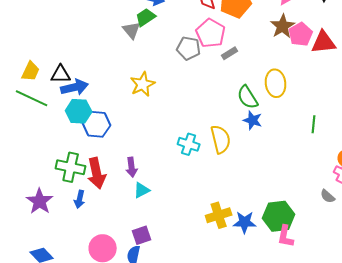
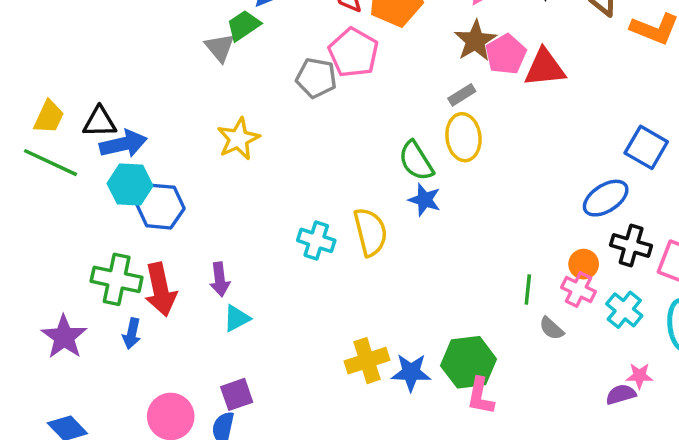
gray rectangle: (230, 53) -> (462, 95), moved
green line: (314, 124) -> (528, 289), moved

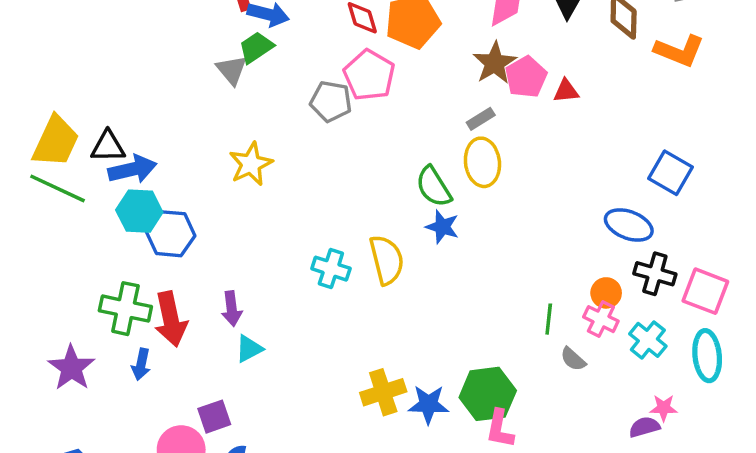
red triangle: (545, 68) -> (566, 91), size x0.6
yellow trapezoid: (49, 117) -> (56, 141), size x1.5
blue ellipse: (606, 198) -> (629, 225), turned 54
purple square: (237, 394) -> (214, 417), moved

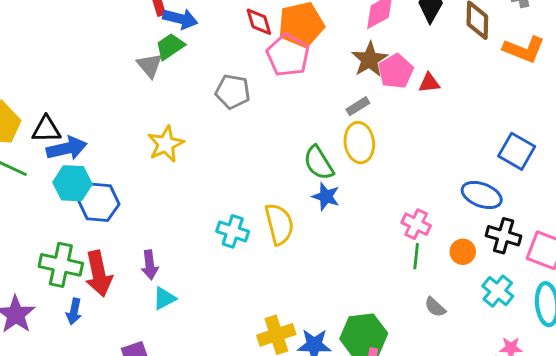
pink pentagon: (369, 75) -> (288, 55), moved
green line: (549, 319) -> (416, 256), moved
pink cross: (601, 319) -> (416, 224), moved

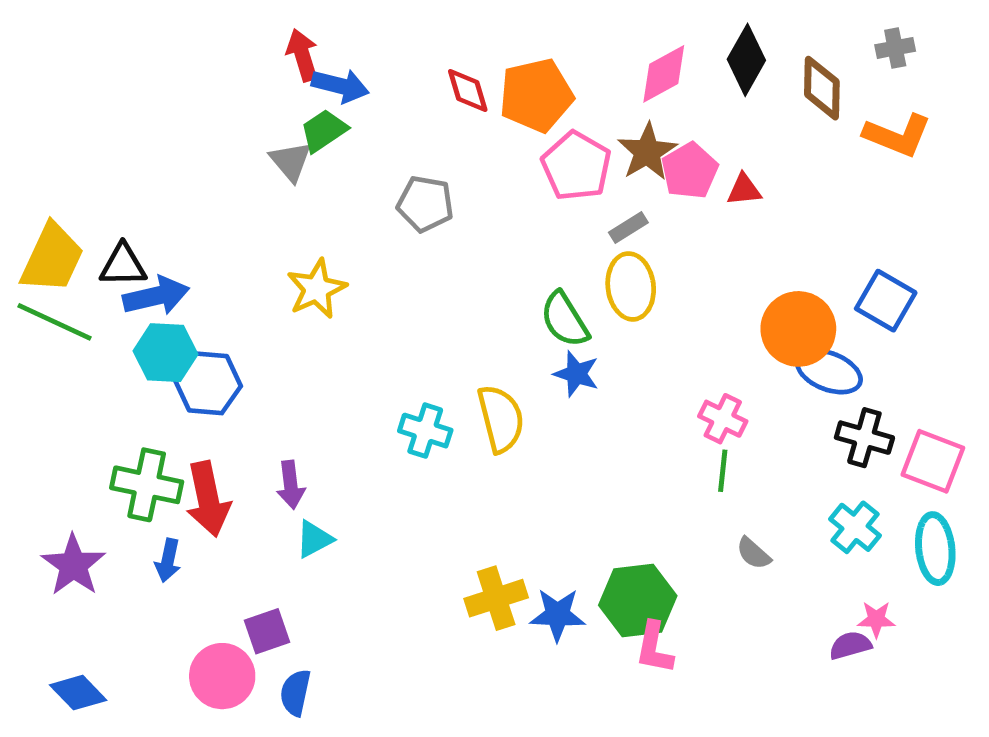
pink pentagon: (288, 55) -> (576, 166), moved
orange circle: (463, 252) -> (798, 329), moved, size x1.8

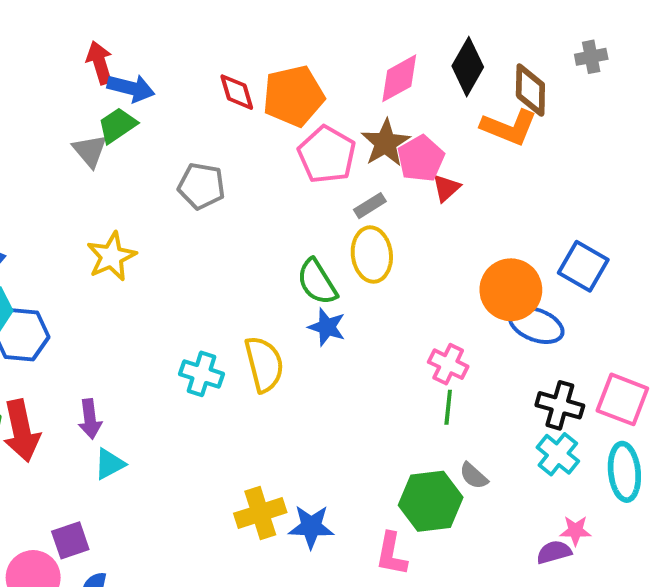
orange L-shape: (898, 135) -> (509, 127), moved
red triangle: (744, 190) -> (446, 188), moved, turned -36
black cross: (864, 438) -> (560, 405), moved
green hexagon: (638, 601) -> (431, 501), moved

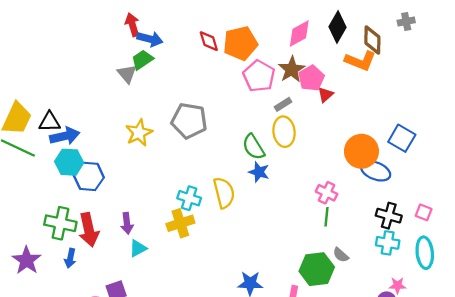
gray pentagon: (202, 186) -> (189, 121), moved, size x1.4
pink square: (622, 399) -> (424, 212), size x0.6
cyan cross: (558, 454) -> (388, 243), turned -30
yellow cross: (260, 513) -> (180, 223), moved

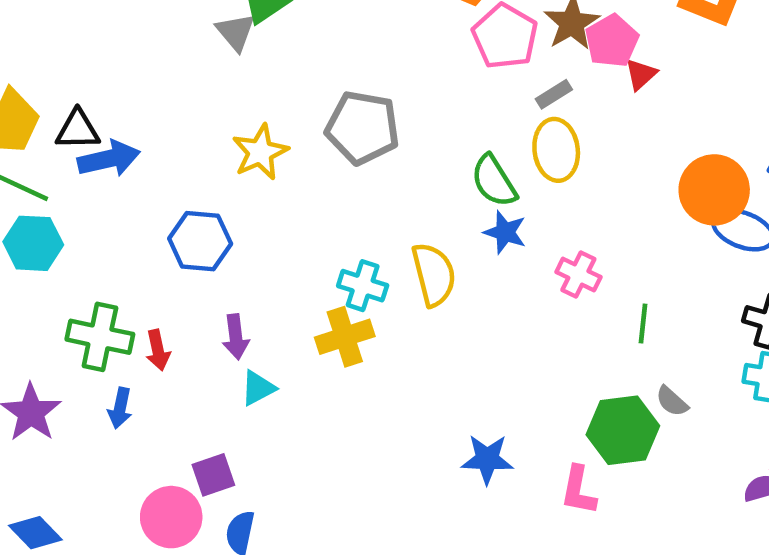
cyan hexagon: (69, 162) -> (33, 243), moved
blue hexagon: (89, 176) -> (200, 241), moved
pink cross: (327, 193) -> (578, 274), moved
red arrow: (89, 230) -> (158, 350), size x0.6

